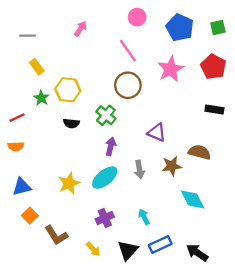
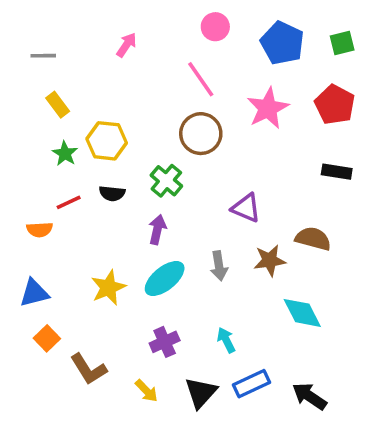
red line: (17, 118) -> (69, 202), moved
orange semicircle: (16, 146) -> (40, 230), moved
purple arrow: (111, 146) -> (157, 230), moved

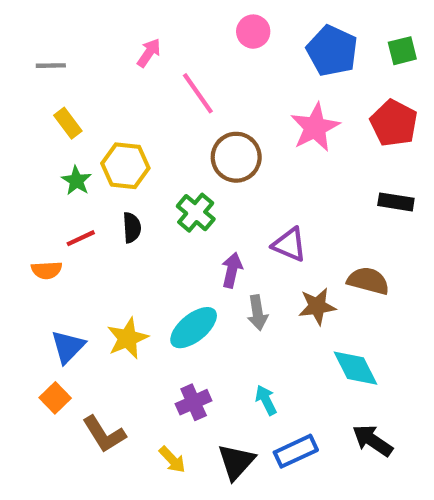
pink line: (201, 79) -> (198, 93), moved
black semicircle: (112, 193) -> (132, 228), turned -100
purple arrow: (157, 230) -> (232, 270), moved
blue triangle: (34, 293) -> (68, 347), moved, turned -32
black arrow: (309, 396) -> (373, 441), moved

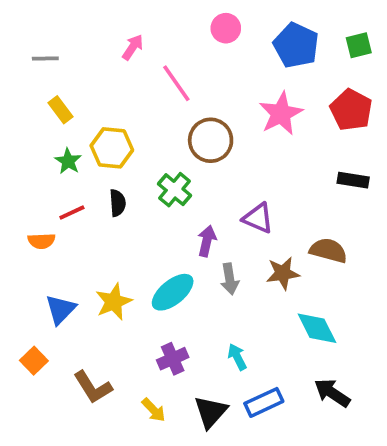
orange square: (55, 398) -> (34, 361), moved

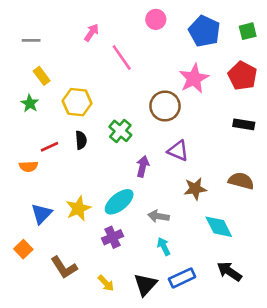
brown circle: (211, 140) -> (165, 106), moved
green star: (68, 161) -> (30, 103), moved
brown semicircle: (328, 250) -> (241, 181), moved
gray arrow: (230, 279) -> (158, 216), moved, turned 108
purple cross: (173, 359) -> (113, 237), moved

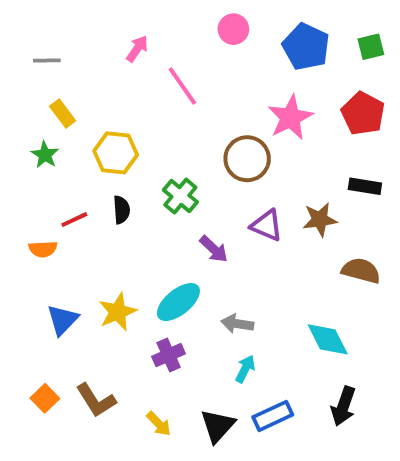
purple arrow: (143, 166) -> (214, 249), turned 120
brown star: (195, 189) -> (320, 220), moved
cyan arrow: (164, 246) -> (245, 369), turned 54
orange square: (23, 249) -> (45, 398), moved
black arrow: (229, 271) -> (343, 406), turned -105

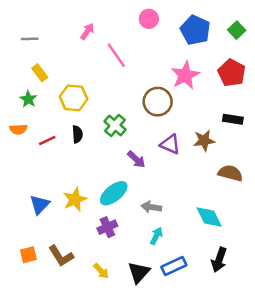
green square: (371, 47) -> (237, 30), turned -30
orange semicircle: (43, 249) -> (18, 129), moved
orange square: (45, 398) -> (28, 255), turned 30

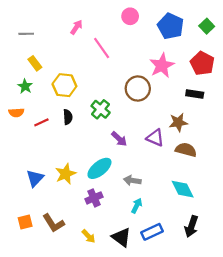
black rectangle: (233, 119) -> (195, 94), moved
purple triangle: (170, 144) -> (155, 138), moved
brown semicircle: (230, 173) -> (186, 150), moved
black triangle: (139, 272) -> (121, 237), turned -35

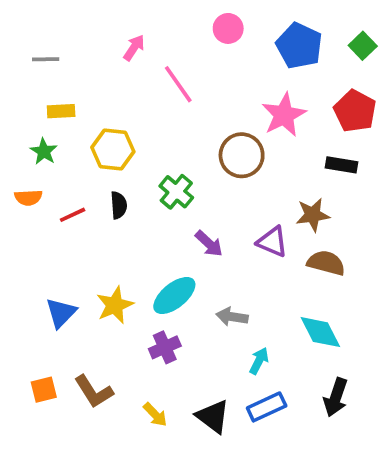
yellow rectangle: (35, 63) -> (61, 111), turned -56
cyan arrow: (137, 206) -> (259, 361), moved

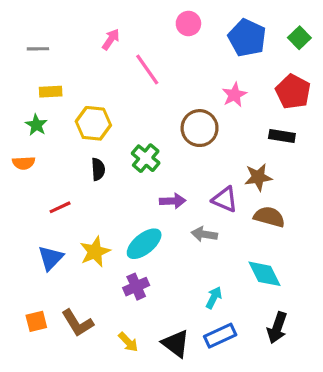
pink star: (284, 115) -> (234, 95), size x0.7
red line: (73, 215) -> (60, 207), moved
purple arrow: (209, 244) -> (173, 201), turned -45
gray arrow: (232, 317) -> (204, 234), moved

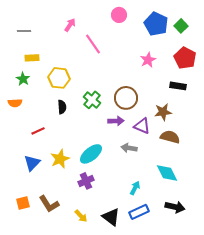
green square: (299, 38) -> (181, 26), moved
brown circle: (200, 128) -> (126, 98), moved
purple arrow: (173, 201) -> (116, 121), moved
black arrow: (277, 328) -> (175, 207), turned -96

